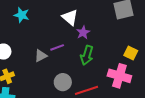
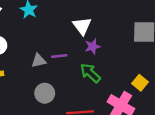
green arrow: (87, 55) -> (90, 73), turned 102
gray circle: (63, 82) -> (45, 93), moved

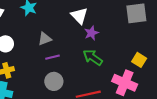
purple line: (59, 56) -> (53, 57), moved
gray triangle: (39, 61) -> (45, 39), moved

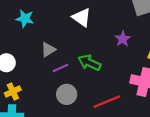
purple star: (91, 33) -> (123, 39), moved
green arrow: (93, 57) -> (89, 63), moved

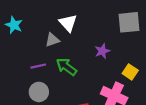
cyan star: (25, 19) -> (14, 25), moved
gray triangle: (48, 50) -> (52, 40), moved

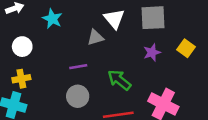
gray square: (129, 22) -> (153, 18), moved
green arrow: (66, 67) -> (119, 80), moved
yellow square: (130, 72) -> (186, 48), moved

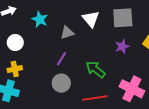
gray triangle: (95, 37) -> (67, 33), moved
purple line: (78, 67) -> (61, 59), turned -48

